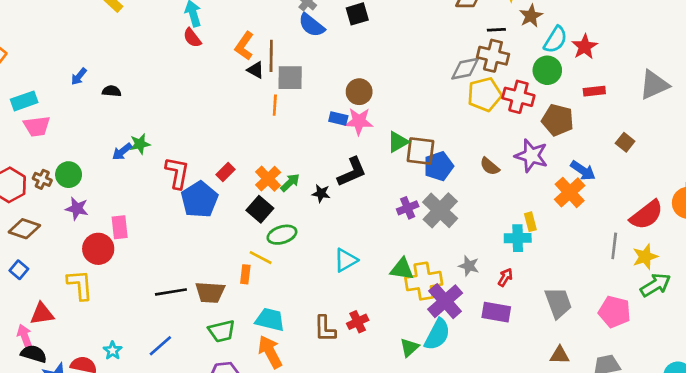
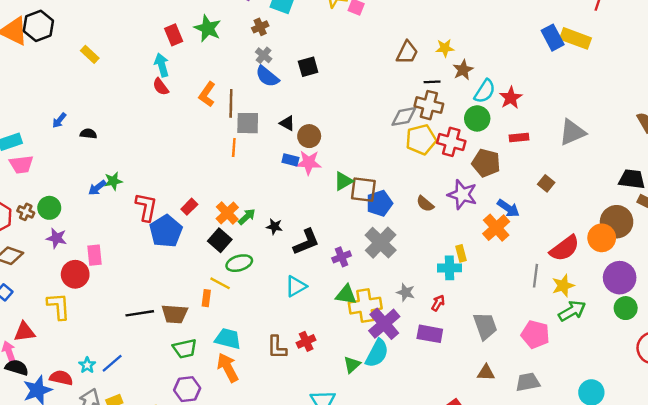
black triangle: (255, 70) -> (287, 123), moved
black L-shape: (352, 172) -> (306, 242), moved
purple cross: (408, 208) -> (342, 257), moved
blue line: (160, 346) -> (112, 363), moved

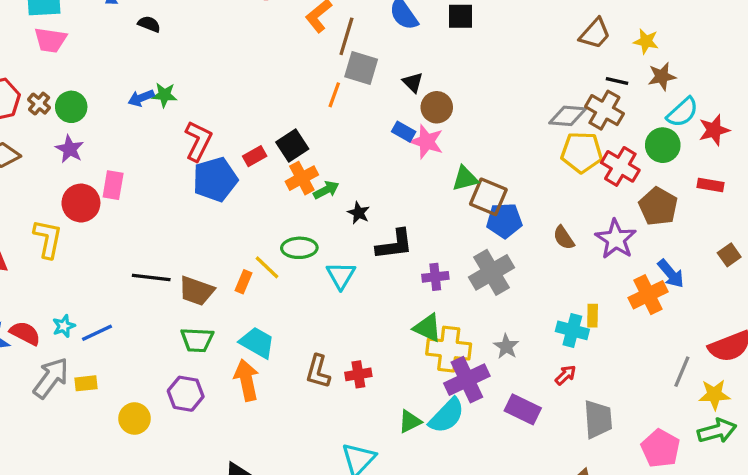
black square: (220, 240) -> (292, 146), moved
cyan triangle: (296, 286) -> (341, 275), moved, turned -45
red arrow: (438, 303) -> (566, 375), moved

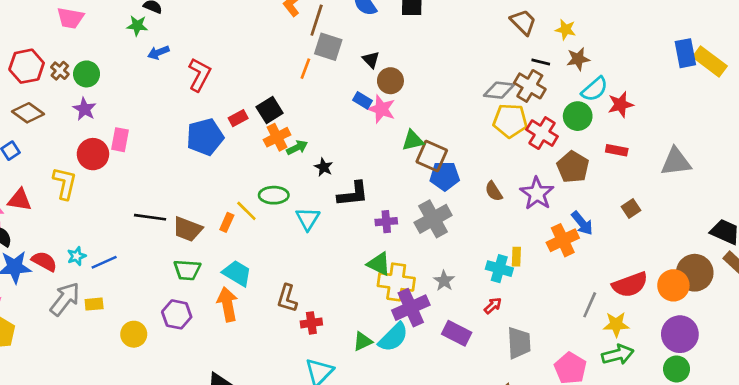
brown trapezoid: (595, 34) -> (523, 22), turned -88
green star: (164, 95) -> (137, 26), moved
blue arrow: (141, 98) -> (158, 52), moved
red L-shape: (198, 141) -> (199, 75), moved
red cross: (358, 374) -> (311, 323), moved

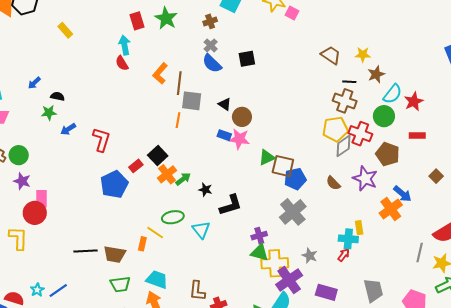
gray diamond: (499, 90) -> (344, 146), moved, turned -30
pink rectangle: (120, 140) -> (41, 199), moved
purple cross: (386, 222) -> (259, 236), moved
red arrow: (493, 306) -> (344, 255), moved

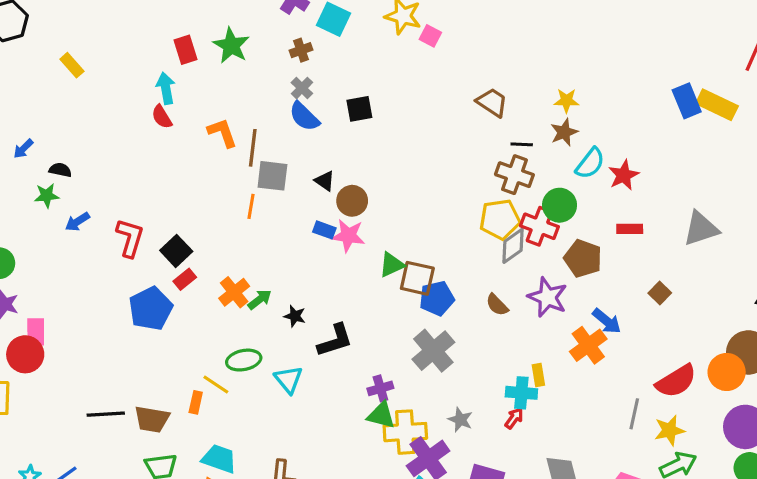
yellow star: (363, 55) -> (566, 101), moved
orange L-shape: (160, 73) -> (222, 133), turned 120
green circle: (384, 116) -> (560, 205), moved
black square: (158, 156) -> (176, 251), moved

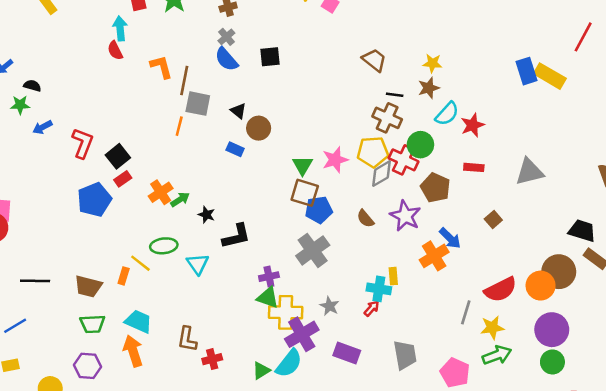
pink star: (348, 236) -> (335, 160), moved, turned -30
green triangle: (392, 265) -> (302, 165), moved, turned -40
black line: (106, 414) -> (35, 281), moved

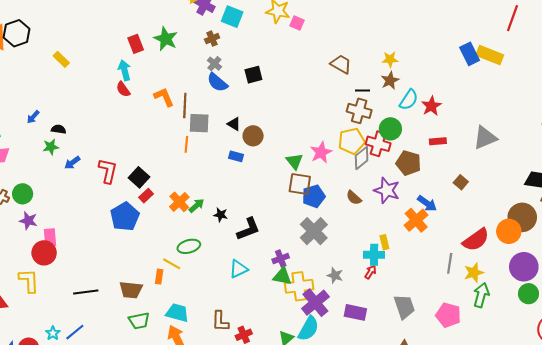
cyan triangle: (198, 264) -> (238, 269), moved, turned 48
green arrow: (497, 355) -> (481, 295), turned -45

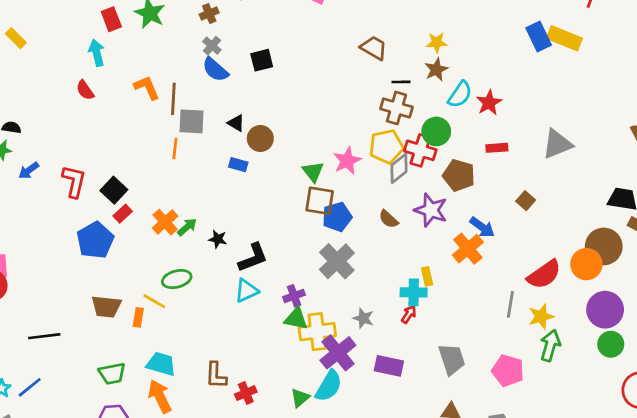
red semicircle: (123, 89) -> (85, 90), moved
cyan triangle: (238, 269) -> (246, 291), moved
brown trapezoid: (131, 290) -> (106, 307), moved

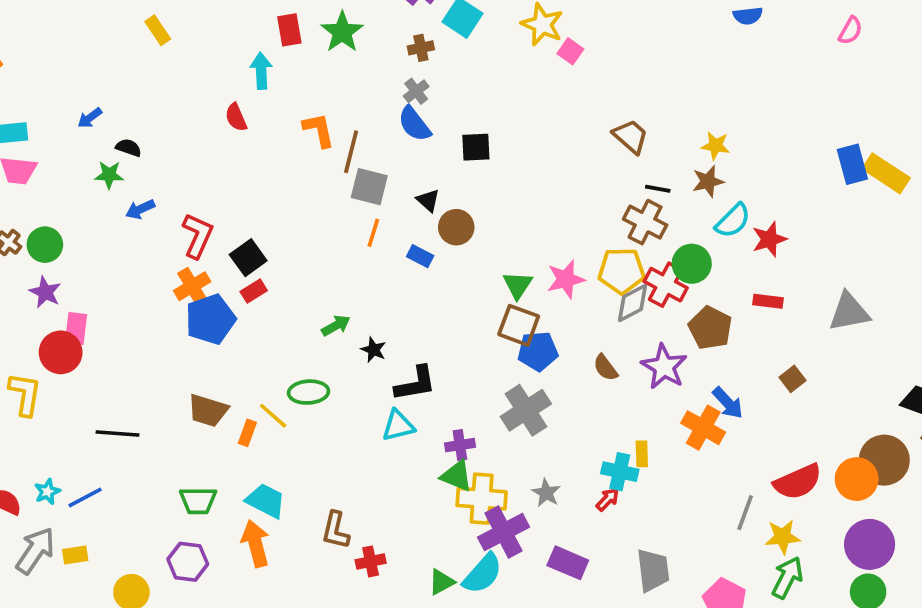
black square: (262, 60) -> (476, 147), moved
orange line: (175, 148) -> (373, 233), moved
orange cross: (165, 222) -> (192, 286), moved
orange cross: (468, 249) -> (703, 428), turned -32

